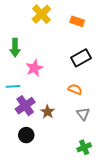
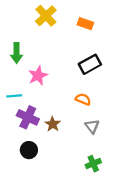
purple cross: (25, 106) -> (28, 117), turned -30

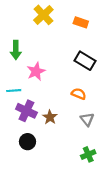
black rectangle: (90, 64) -> (85, 61), turned 60

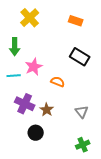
yellow cross: (43, 15) -> (30, 18), moved
cyan line: (14, 91) -> (14, 76), moved
orange semicircle: (79, 94) -> (58, 82), moved
black circle: (27, 142) -> (36, 133), moved

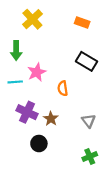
orange semicircle: (58, 82) -> (63, 88), turned -120

